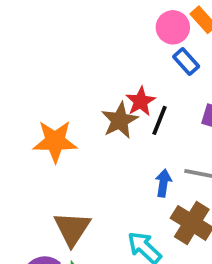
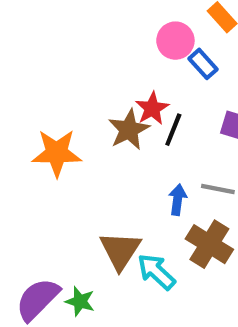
pink circle: (173, 27) -> (175, 41), moved
brown triangle: (72, 229) -> (120, 251), moved

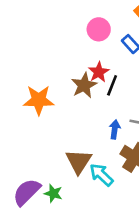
pink circle: (175, 41) -> (99, 29), moved

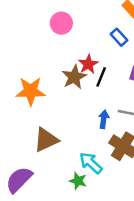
pink circle: (99, 29) -> (61, 23), moved
brown triangle: (79, 161) -> (46, 140), moved, turned 32
green star: (53, 193) -> (78, 181), moved

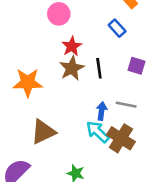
red star: (88, 64) -> (72, 46), moved
black line: (101, 77) -> (99, 68), turned -30
cyan arrow: (91, 163) -> (98, 132), moved

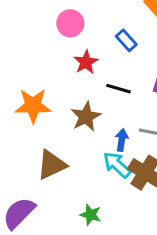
blue rectangle: (117, 28) -> (126, 40), moved
brown star: (72, 68) -> (86, 117), moved
black line: (99, 68) -> (119, 89), turned -66

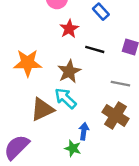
blue arrow: (122, 140) -> (84, 131), moved
cyan arrow: (117, 165) -> (65, 98), moved

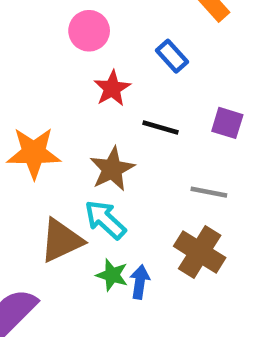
green star: (73, 148) -> (112, 275), moved

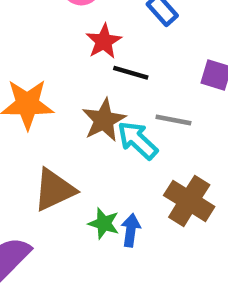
black line: (160, 128) -> (131, 73), moved
gray line: (209, 192) -> (173, 120), moved
cyan arrow: (105, 220) -> (137, 140), moved

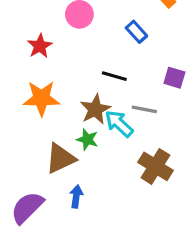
red star: (104, 41) -> (40, 46), moved
green star: (104, 223) -> (87, 139), moved
blue arrow: (131, 230) -> (76, 196), moved

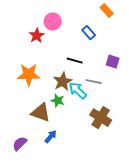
red star: (40, 46) -> (37, 36), moved
brown triangle: (60, 158) -> (41, 113), turned 45
blue arrow: (76, 196) -> (51, 137), turned 32
purple semicircle: (27, 208) -> (20, 144), size x0.7

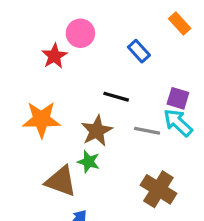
orange rectangle: (107, 11) -> (180, 23), moved
cyan arrow: (78, 91) -> (178, 123), moved

